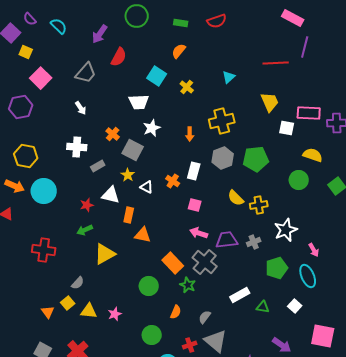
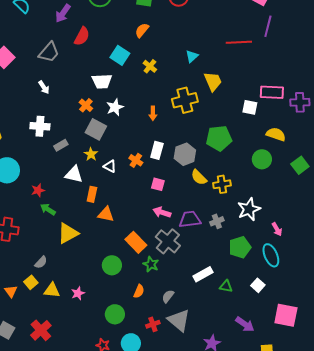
yellow trapezoid: (270, 102) -> (213, 81), moved
orange cross: (113, 134) -> (86, 105), moved
gray hexagon: (223, 158) -> (185, 154), moved
red star: (87, 205) -> (38, 190), moved
green arrow: (85, 230) -> (48, 209), turned 56

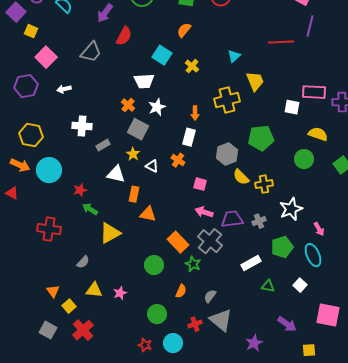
white arrow: (44, 87) -> (64, 89), moved, turned 112
white rectangle: (157, 150) -> (189, 137), moved
white rectangle: (203, 274) -> (251, 263), moved
yellow square: (31, 282) -> (69, 306), moved

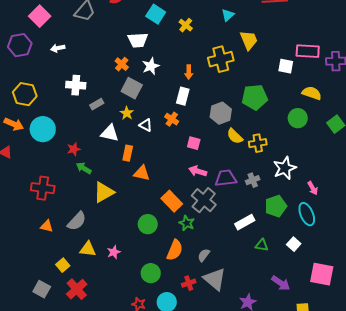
gray semicircle: (83, 262) -> (77, 221), size x1.5
orange triangle: (53, 291) -> (47, 226), moved, turned -40
orange semicircle: (181, 291) -> (175, 250), size x1.5

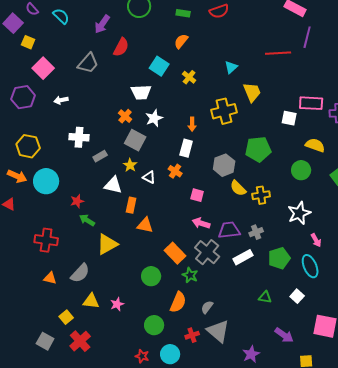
white star: (285, 168) -> (299, 213), moved
white rectangle: (245, 222) -> (243, 257), moved

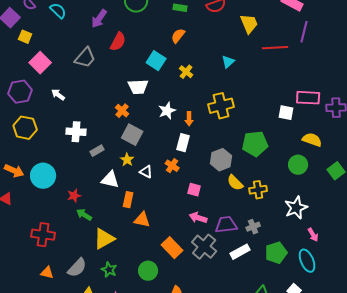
yellow trapezoid: (252, 92) -> (249, 24), moved
white arrow: (61, 100) -> (58, 95), turned 48
white star: (154, 118) -> (167, 111), moved
yellow hexagon: (28, 146) -> (25, 128), moved
green star: (190, 275) -> (109, 270), moved

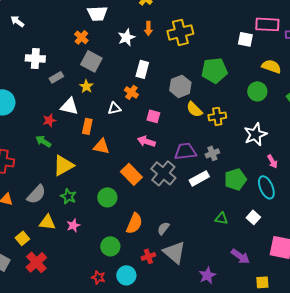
orange arrow: (189, 119) -> (148, 28), moved
white triangle: (146, 172) -> (114, 108), moved, turned -40
red star: (74, 196) -> (49, 120), moved
pink arrow: (198, 218) -> (146, 141), moved

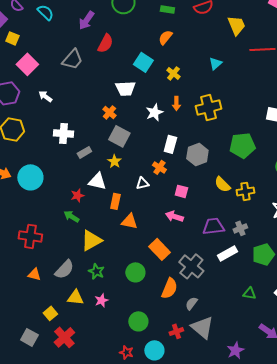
gray hexagon: (180, 86) -> (197, 154), moved
gray cross: (163, 173) -> (191, 266), moved
orange semicircle: (134, 223) -> (169, 288), moved

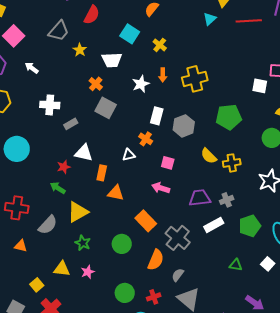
cyan triangle: (215, 63) -> (210, 19), moved
yellow star: (114, 161) -> (80, 50), moved
gray semicircle: (64, 269) -> (48, 225), moved
red cross: (176, 331) -> (154, 297), moved

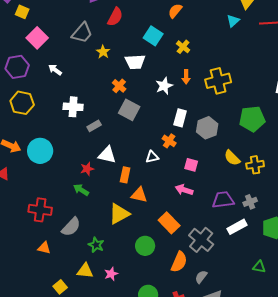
yellow triangle: (78, 212) -> (119, 214), moved
green star: (83, 243) -> (96, 245), moved

